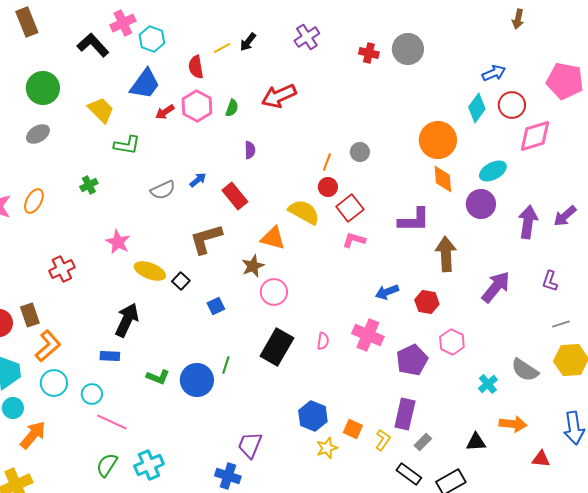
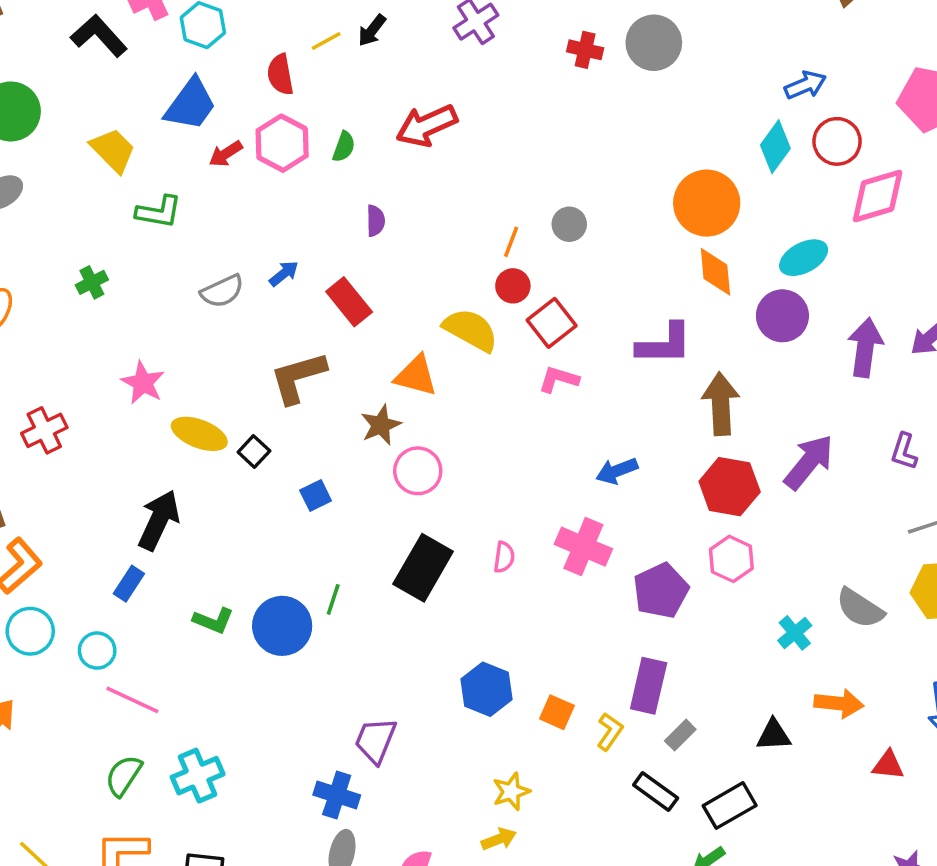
red hexagon: (427, 302) -> (730, 487), moved, size x1.4
blue rectangle: (110, 356) -> (129, 584), turned -60
yellow star: (327, 448) -> (511, 791), moved

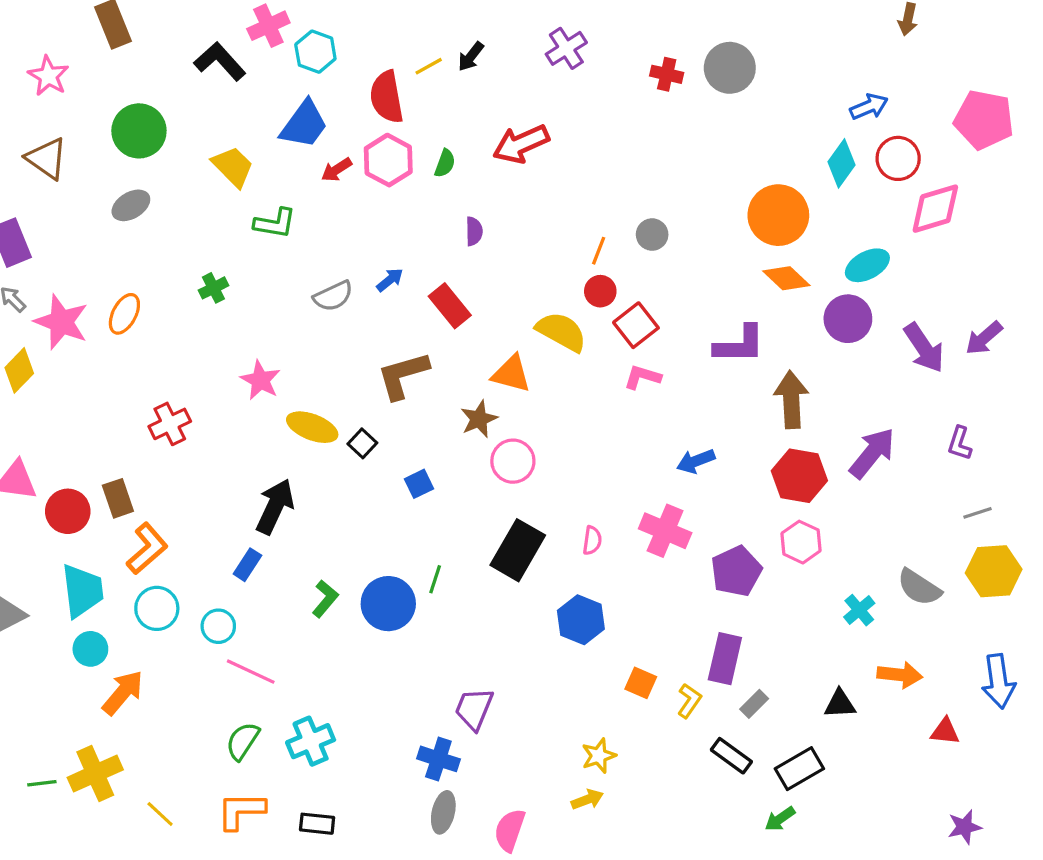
red semicircle: (280, 74) -> (387, 97), size x1.4
orange diamond: (715, 272) -> (786, 278), turned -42
purple arrow: (865, 348) -> (924, 348), turned 138
green L-shape: (213, 621) -> (325, 599), turned -72
blue hexagon: (486, 689) -> (581, 620), moved

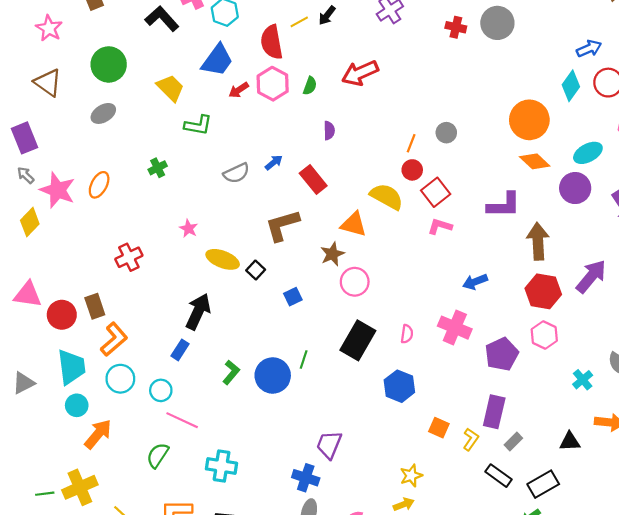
pink star: (260, 380) -> (189, 228), size x0.7
green semicircle: (243, 741) -> (158, 455), moved
cyan cross: (311, 741) -> (222, 466), turned 32

